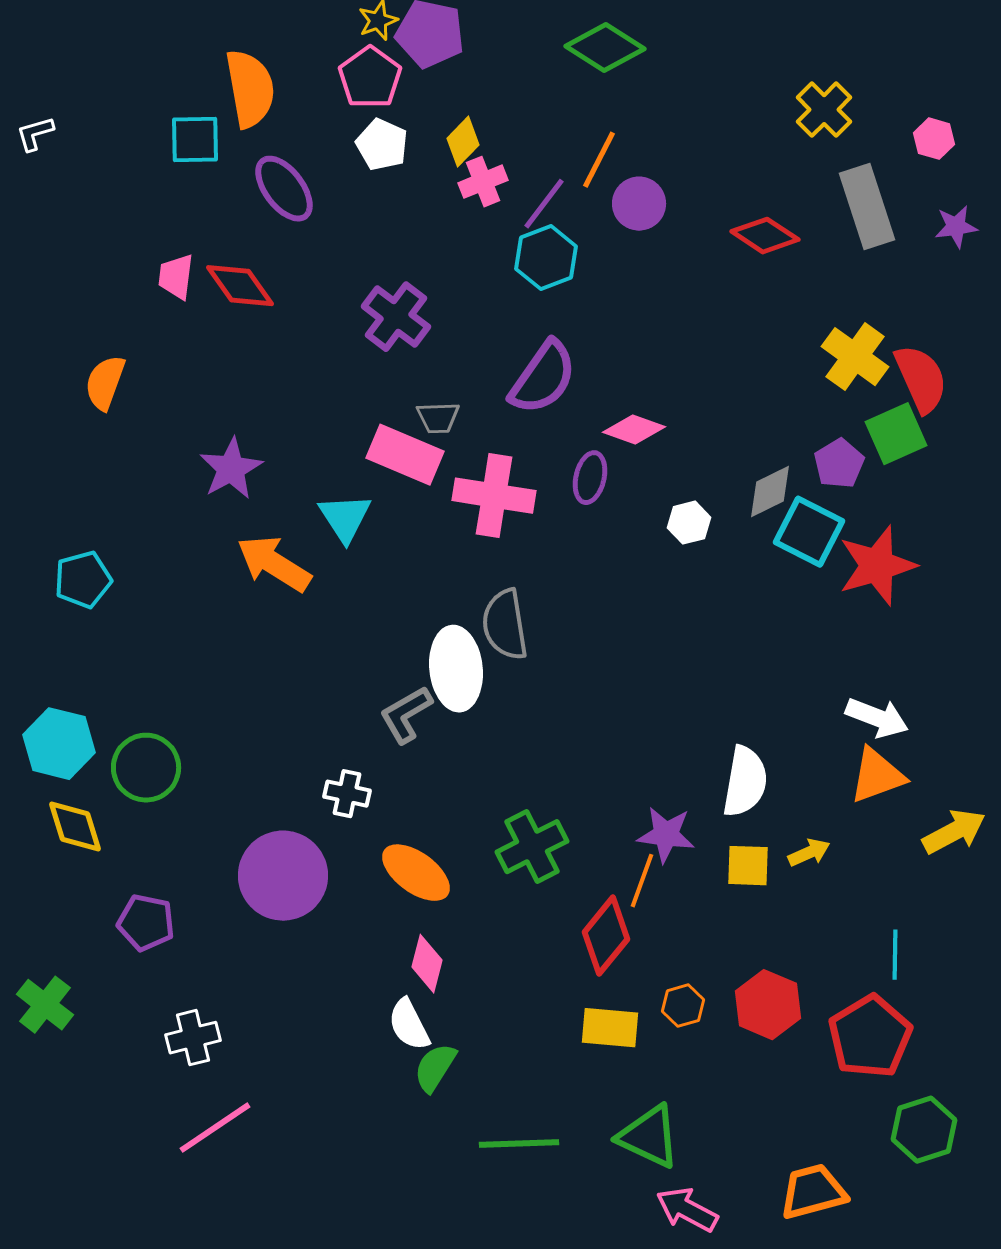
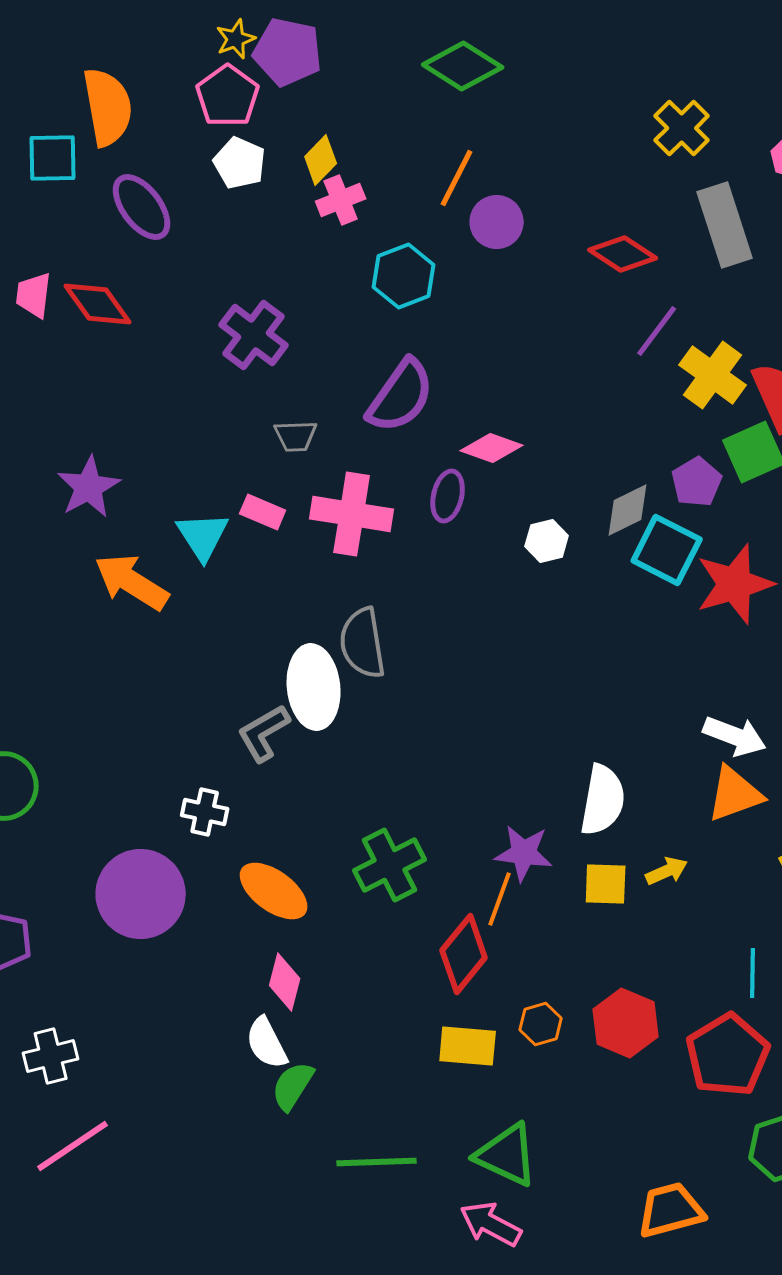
purple line: (544, 204) -> (657, 331), moved
pink rectangle: (405, 455) -> (263, 512), moved, size x0.6
pink arrow: (687, 1210) -> (491, 1224), moved

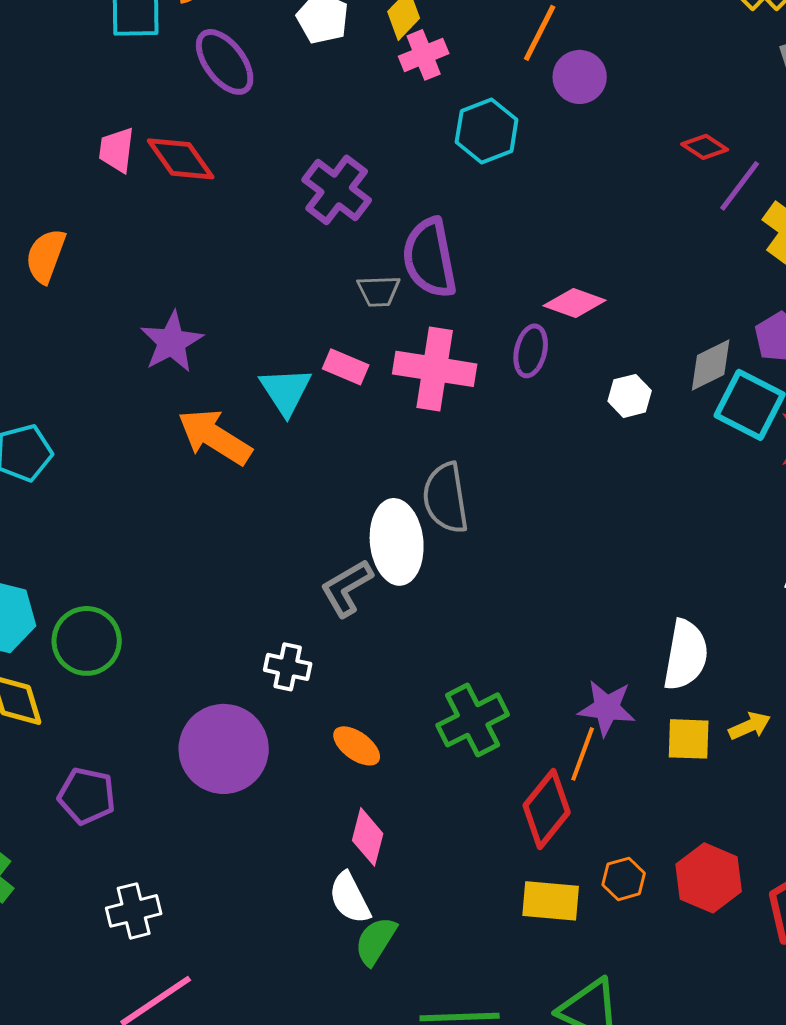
red diamond: (623, 254) -> (705, 147), moved, size x0.7
purple semicircle: (401, 396) -> (430, 258), moved, turned 134
orange ellipse: (274, 891) -> (357, 746), size x0.7

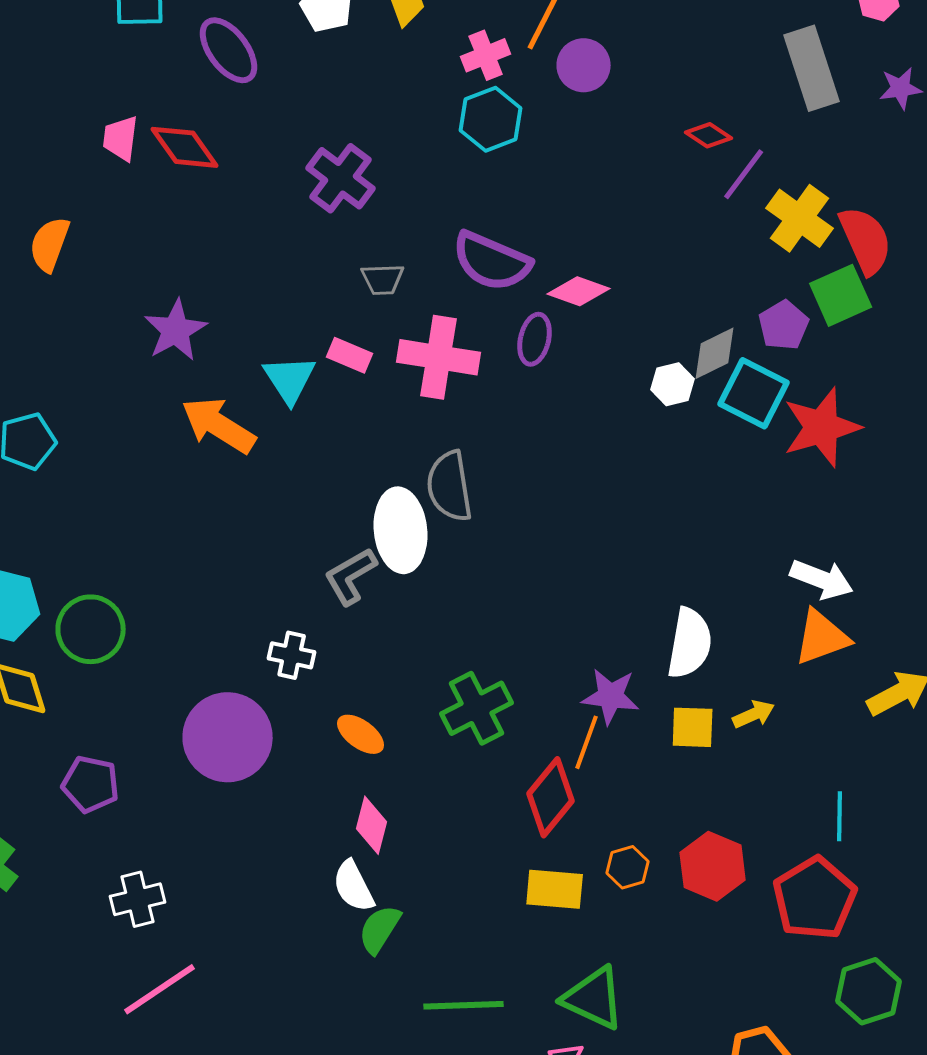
pink cross: (424, 55) -> (486, 55), moved
purple semicircle: (430, 258) -> (492, 261), moved, turned -56
white hexagon: (630, 396) -> (673, 384), moved

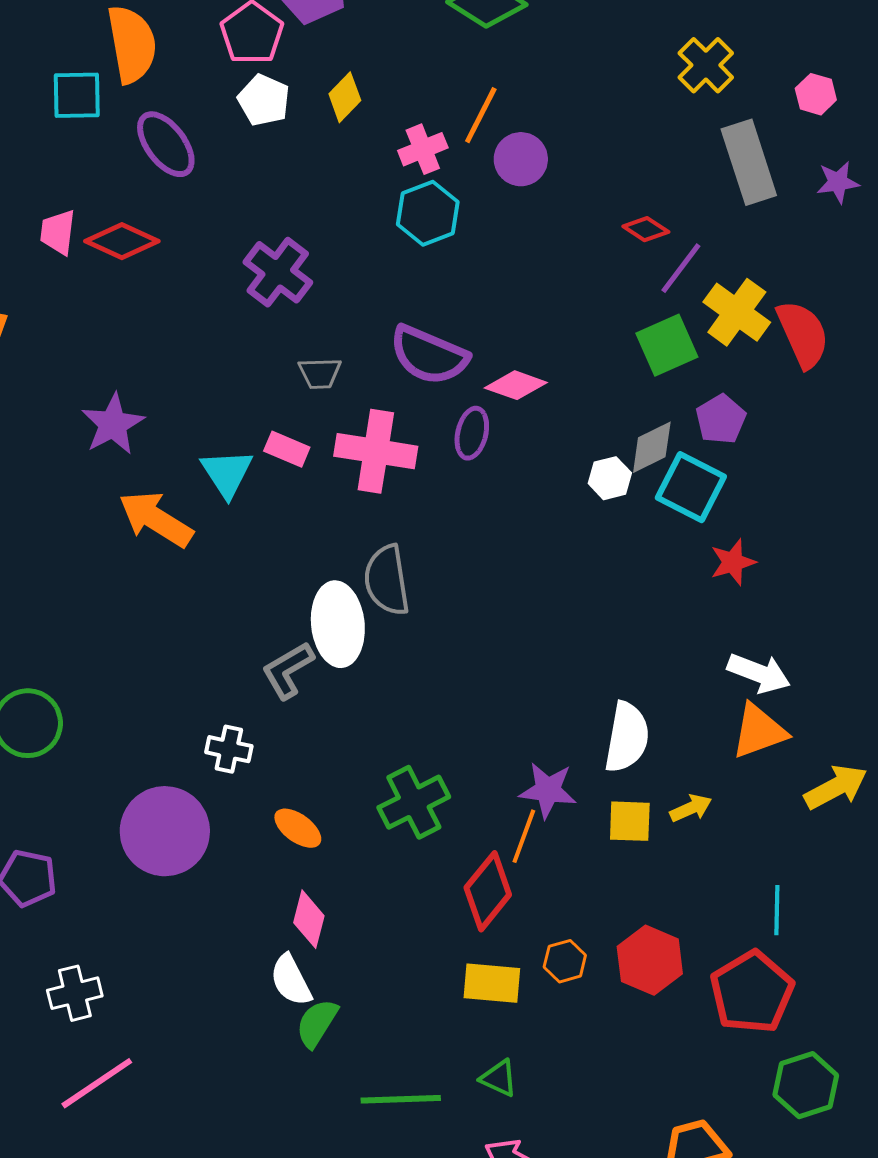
red diamond: (185, 147) -> (122, 241), turned -30
green square: (841, 295) -> (667, 345), moved
red star: (822, 427) -> (733, 562), moved, size x0.6
green triangle: (594, 998) -> (499, 1078), moved, size x0.6

